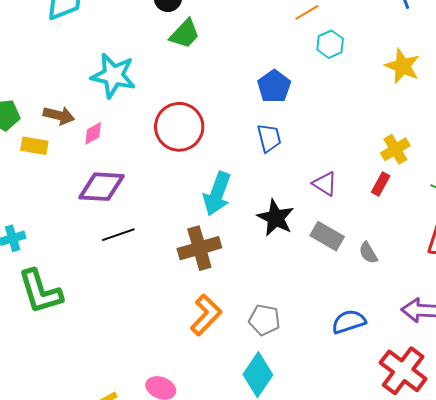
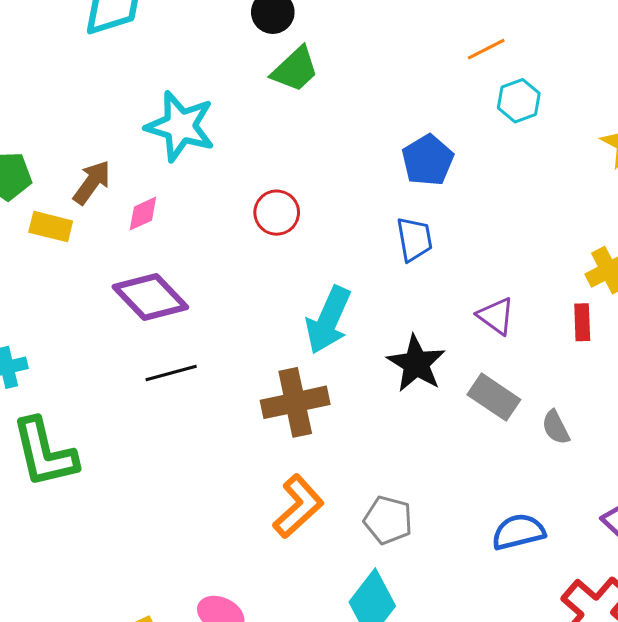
brown arrow: (59, 115) -> (92, 182), turned -72
red circle: (179, 127) -> (277, 213), size x0.6
red rectangle: (381, 184) -> (582, 322), turned -35
purple diamond: (102, 187) -> (150, 297), turned 39

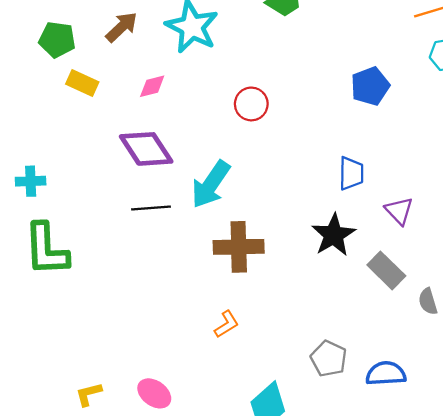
brown arrow: (92, 182) -> (122, 27), moved
blue trapezoid: (414, 239) -> (351, 173), moved
cyan arrow: (328, 320) -> (211, 184), moved
orange L-shape: (298, 506) -> (227, 324), size x0.6
gray pentagon: (388, 520) -> (329, 359), moved

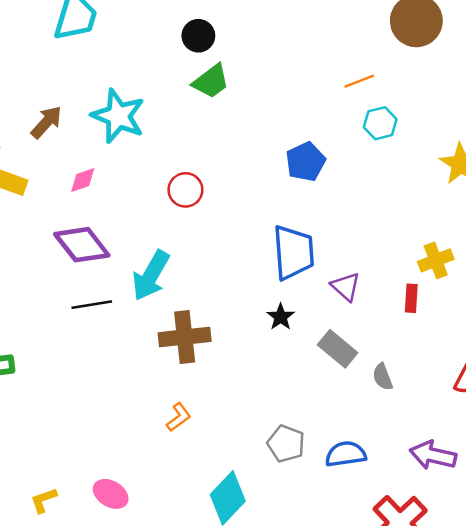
blue trapezoid: (351, 173) -> (293, 252), size x1.6
black star: (334, 235) -> (281, 317), size x0.6

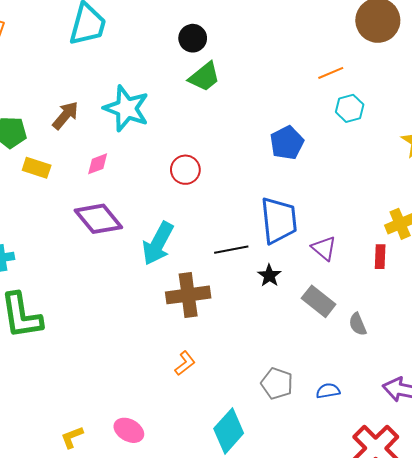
black line: (92, 305) -> (231, 250), moved
blue semicircle: (346, 454) -> (328, 391), size x0.7

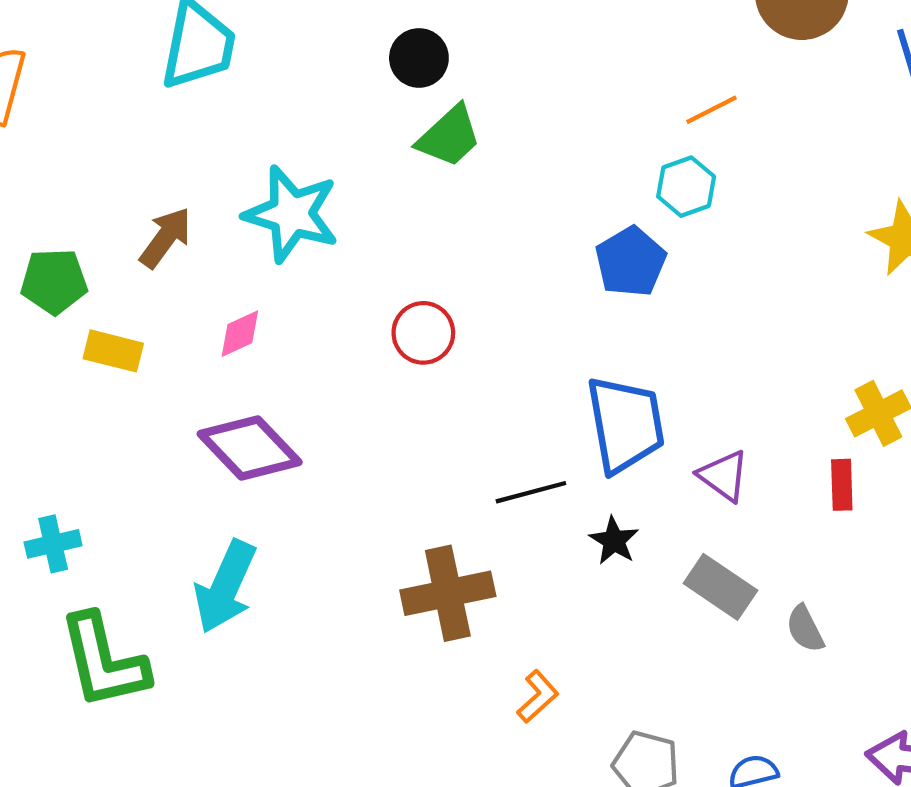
cyan hexagon: (350, 108) -> (686, 187), moved
cyan arrow: (158, 243) -> (225, 587), moved
orange L-shape: (185, 363) -> (538, 697), moved

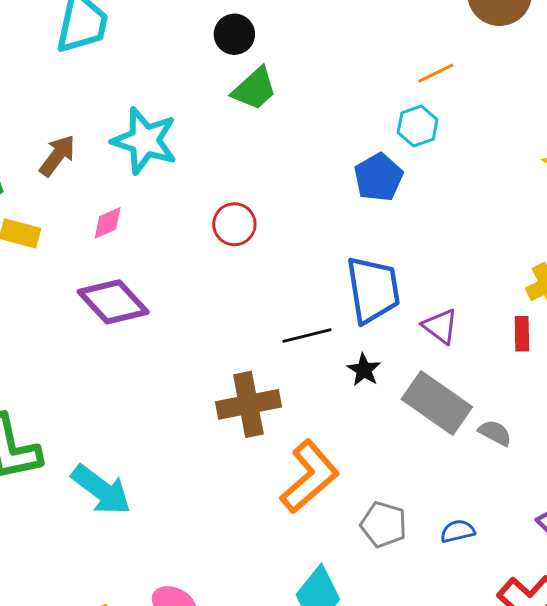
cyan arrow: (225, 587) -> (101, 490), moved, turned -78
gray rectangle: (720, 587) -> (437, 403), size x1.4
gray semicircle: (805, 629) -> (495, 433), turned 144
orange L-shape: (538, 697) -> (310, 477), size x2.0

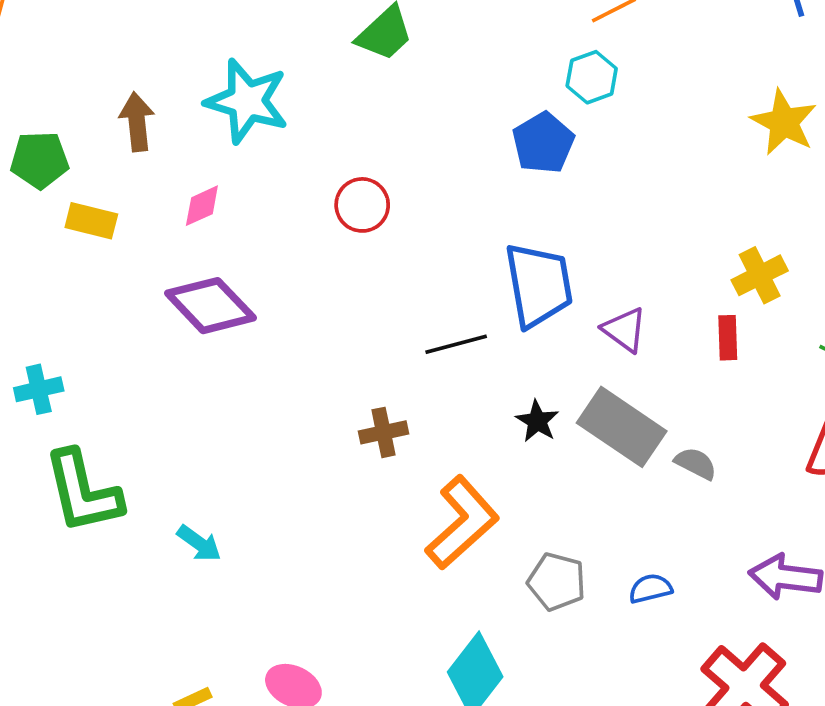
brown arrow: (57, 156) -> (137, 122), turned -42
black star: (364, 370) -> (537, 421), moved
brown cross: (248, 404) -> (384, 432), size x0.6
cyan arrow: (101, 490) -> (199, 543), size x0.6

